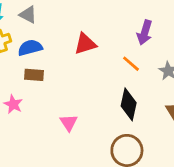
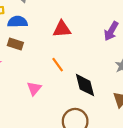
orange line: (131, 64) -> (58, 65), moved
black diamond: (129, 104) -> (85, 85), turned -40

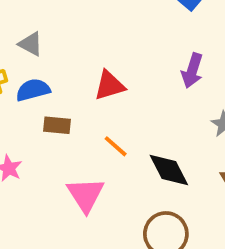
brown rectangle: (15, 44) -> (57, 125), moved
pink triangle: (34, 88) -> (85, 195), size x1.5

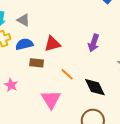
purple arrow: (192, 71) -> (94, 43), moved
red triangle: (109, 85) -> (52, 44), moved

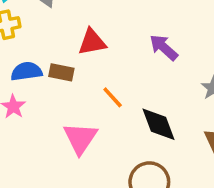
purple arrow: (94, 43) -> (164, 47), turned 108
blue semicircle: (24, 44) -> (26, 71), moved

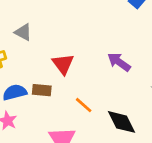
red triangle: (92, 42) -> (63, 64), turned -50

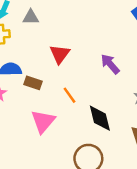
gray triangle: (23, 32) -> (31, 17), turned -42
brown rectangle: (42, 90) -> (33, 83), moved

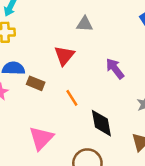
gray triangle: (31, 17) -> (85, 24), moved
pink triangle: (43, 121) -> (41, 138), moved

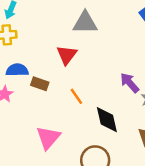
gray triangle: (85, 24) -> (85, 23), size x1.5
purple arrow: (115, 69) -> (130, 83), moved

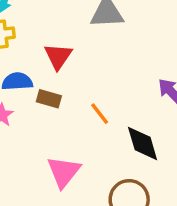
red triangle: (67, 55) -> (58, 56), moved

